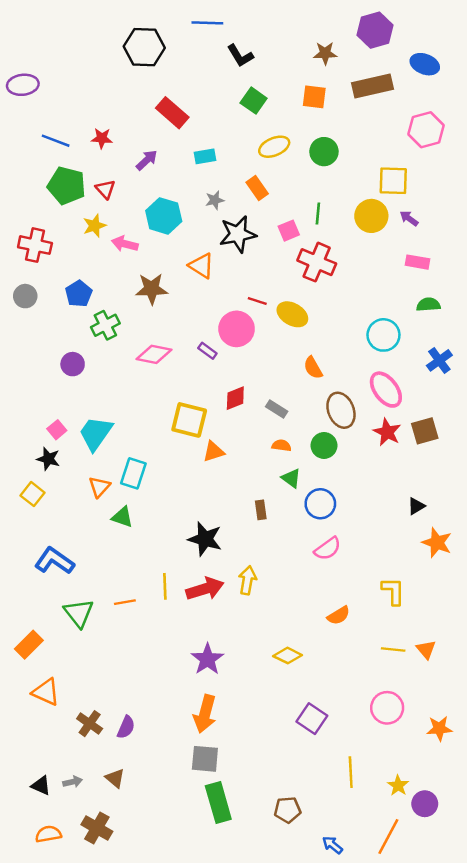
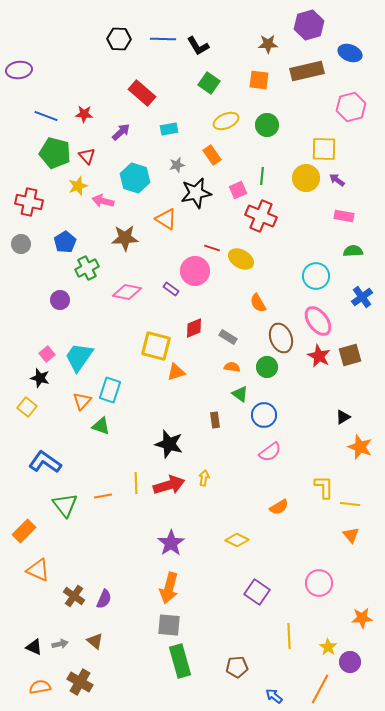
blue line: (207, 23) -> (163, 39), moved
black hexagon: (144, 47) -> (119, 39), size x0.7
yellow arrow: (247, 580) -> (204, 478), size x0.7
yellow line: (393, 649) -> (350, 504), moved
orange star: (439, 728) -> (362, 618), moved

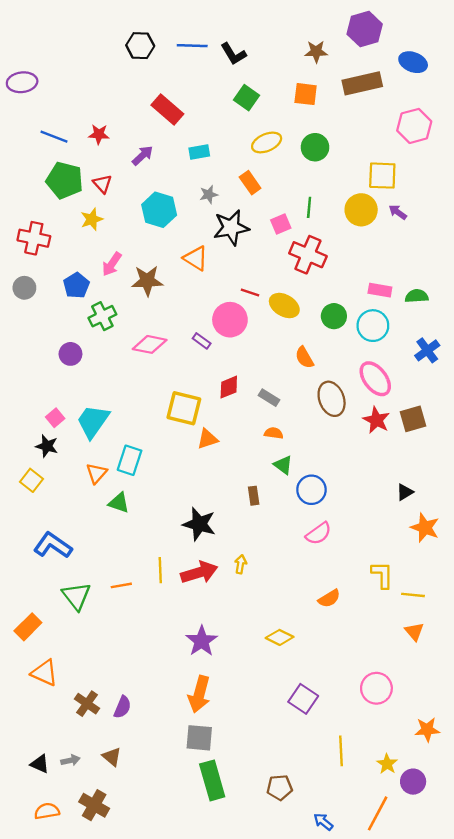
pink arrow: (103, 201) -> (112, 264), moved, turned -70
pink rectangle: (344, 216) -> (380, 290), moved
green circle: (267, 367) -> (334, 316), moved

